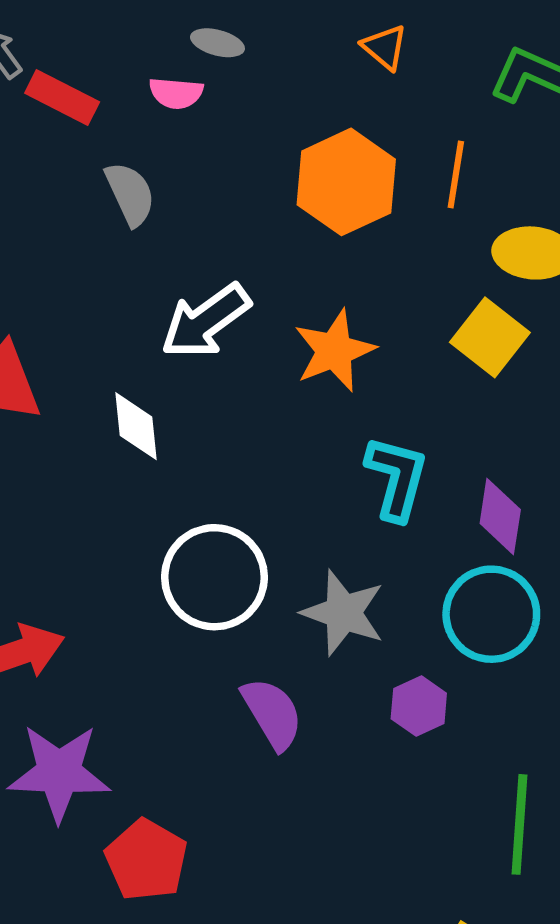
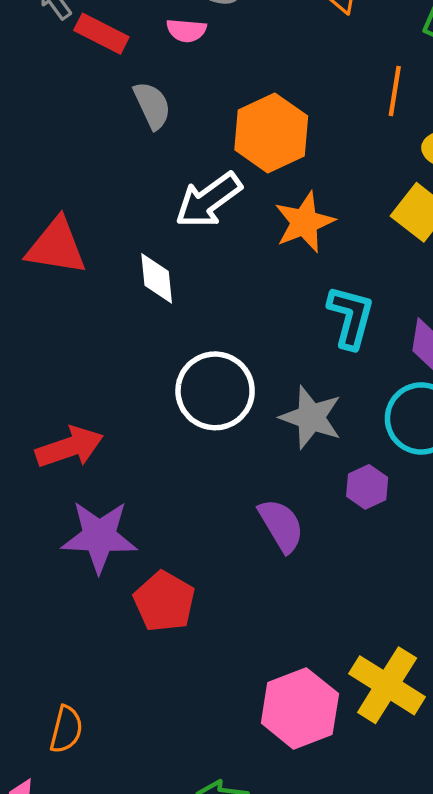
orange hexagon: (346, 182) -> (271, 133), moved
purple semicircle: (272, 713) -> (281, 525), moved

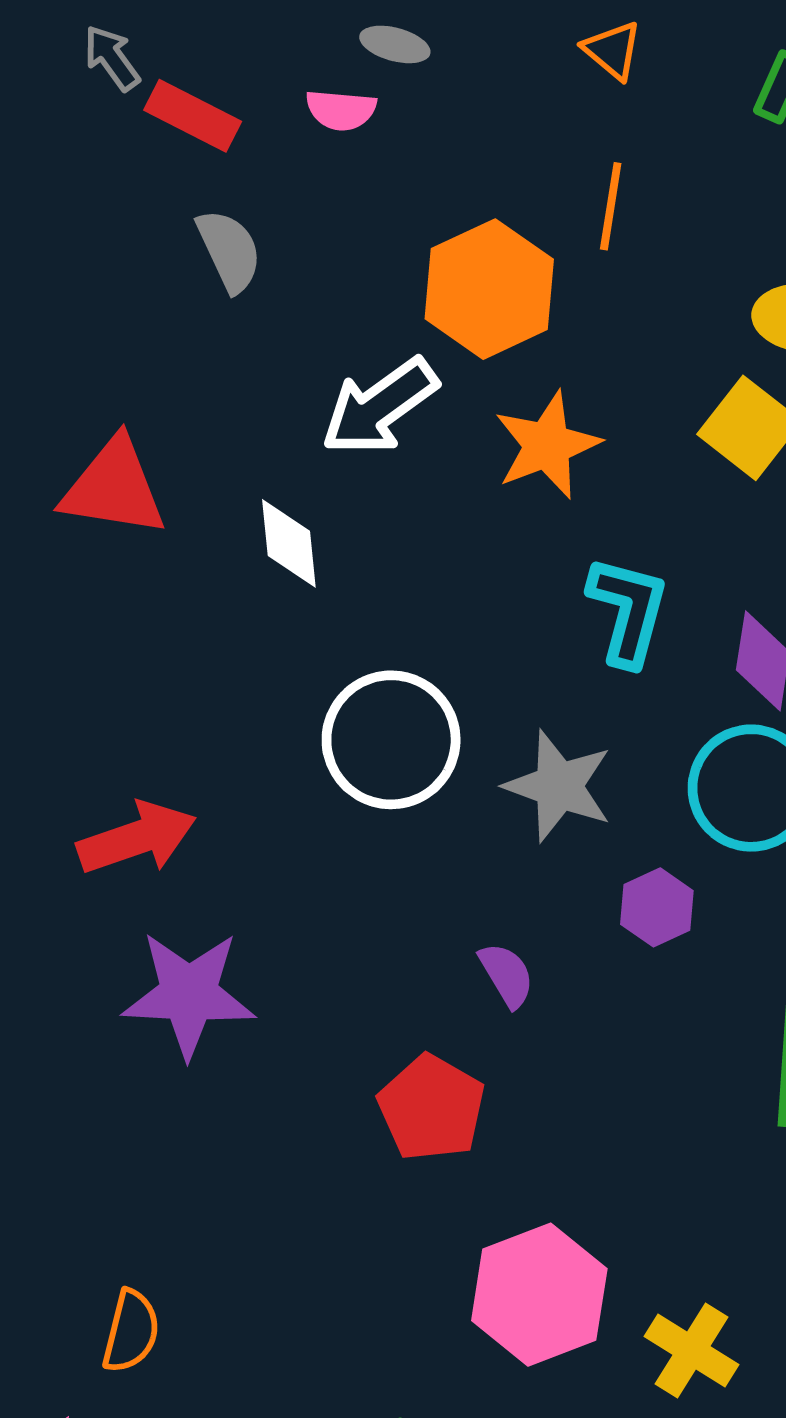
orange line: (395, 91) -> (611, 206), moved
gray semicircle: (152, 105) -> (229, 251), moved
purple semicircle: (281, 525) -> (507, 975), size x0.7
red pentagon: (164, 601) -> (431, 1108), moved
yellow cross: (387, 685) -> (692, 1350), moved, size x0.7

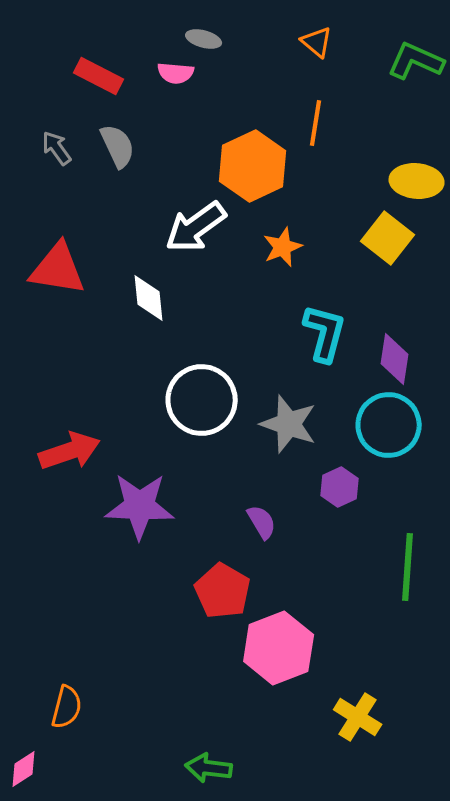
gray arrow: (112, 58) -> (57, 148), moved
orange star: (547, 445) -> (283, 247), size x0.7
purple star: (189, 994) -> (140, 506), moved
pink hexagon: (539, 1295) -> (279, 648), moved

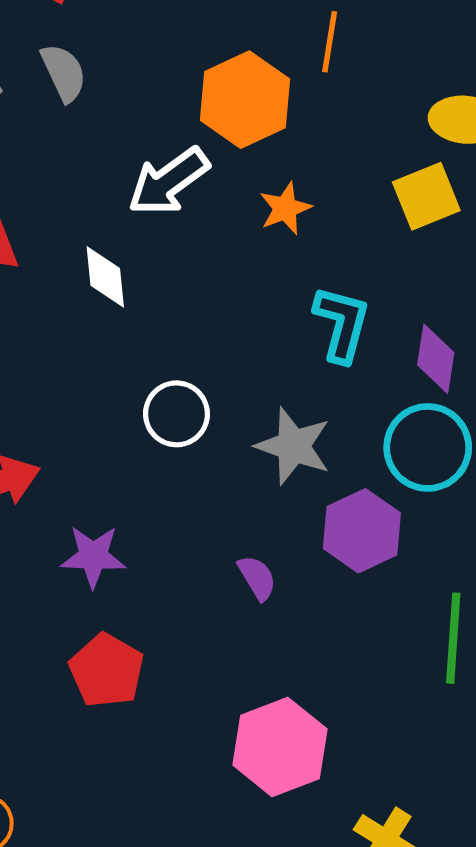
yellow square: (388, 238) -> (426, 196), turned 30
white circle: (202, 400) -> (176, 414), size x0.7
purple hexagon: (340, 487) -> (362, 531), size x1.5
purple star: (140, 506) -> (93, 556), size x0.7
red pentagon: (223, 591) -> (107, 670), moved

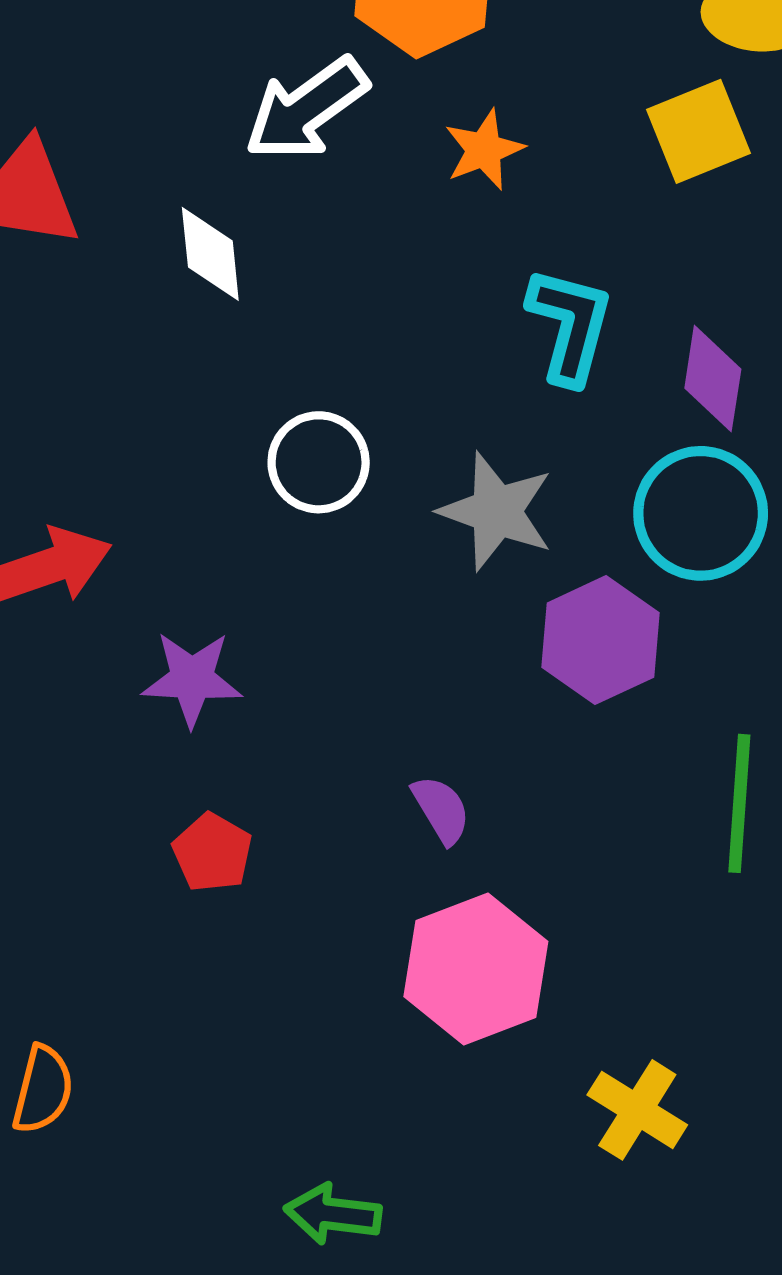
purple semicircle: (257, 578) -> (441, 810), moved
red pentagon: (107, 670) -> (212, 852), size x0.7

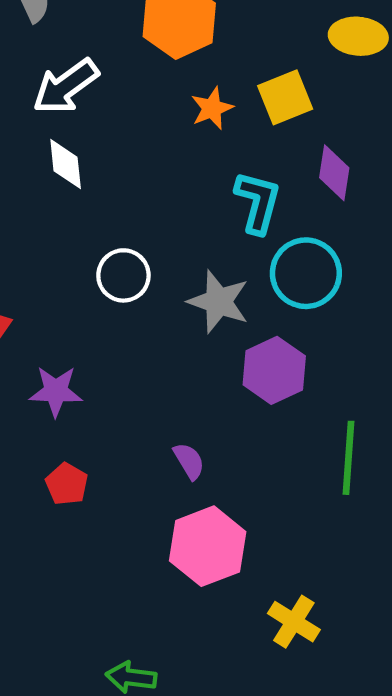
white arrow: (306, 109) -> (66, 86), moved
yellow square: (699, 131) -> (285, 97), moved
purple diamond: (713, 379) -> (334, 173), moved
cyan circle: (701, 513) -> (306, 273), moved

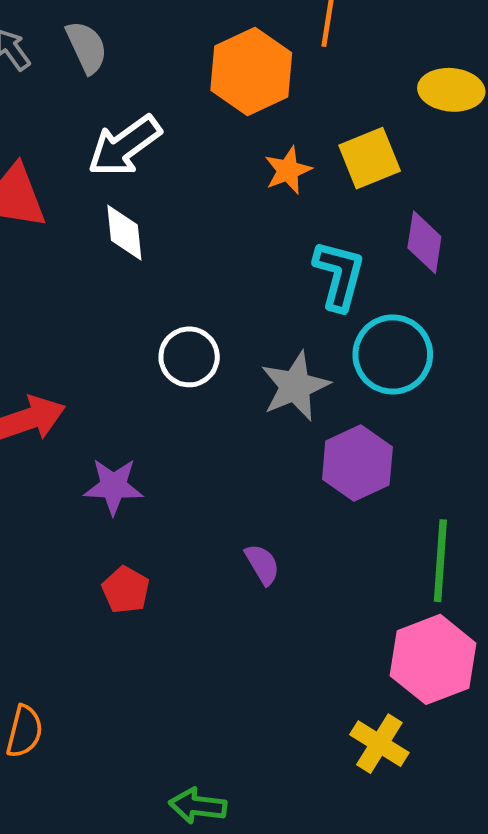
gray star: (218, 302) -> (295, 386), turned 30
pink hexagon: (208, 546) -> (433, 659), moved

